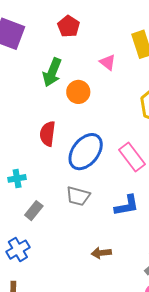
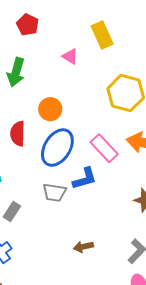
orange circle: (78, 92) -> (50, 109), moved
blue L-shape: (127, 205) -> (85, 179), moved

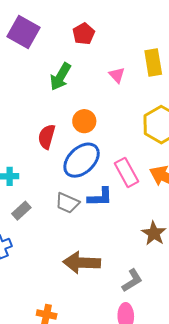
brown arrow: (83, 247) -> (82, 263), size x1.8

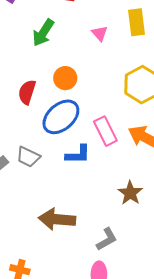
gray trapezoid: (67, 203) -> (28, 157), moved

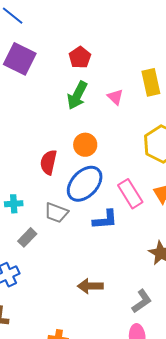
green arrow: (43, 33) -> (77, 95), moved
gray trapezoid: (28, 157) -> (56, 213), moved
brown arrow: (57, 219) -> (90, 286), size x0.7

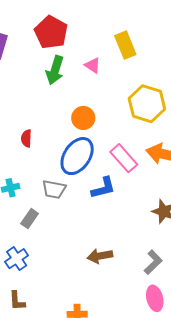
red pentagon: (80, 57) -> (51, 32), size x1.5
orange circle: (85, 145) -> (83, 118), moved
red semicircle: (48, 162) -> (26, 138), moved, size x0.7

